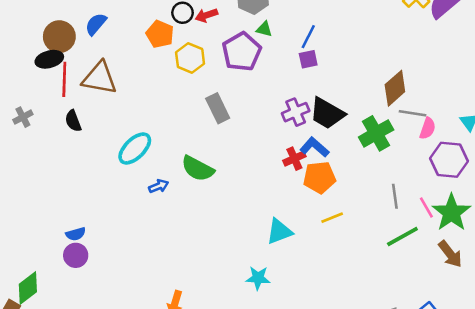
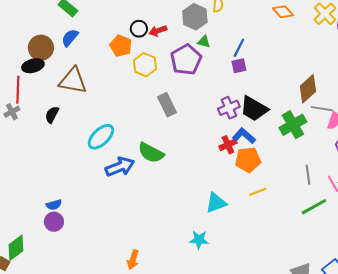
red line: (64, 79) -> (18, 90), moved
black semicircle: (73, 121) -> (52, 115), turned 48
blue arrow: (159, 186) -> (120, 167), size x1.8

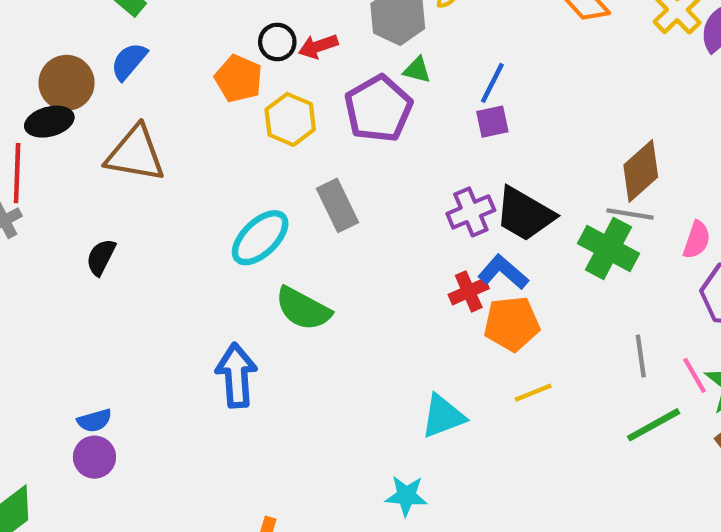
gray line: (322, 109) -> (630, 214), moved
black semicircle: (52, 115) -> (101, 257), moved
green cross: (293, 125) -> (608, 248), turned -32
cyan ellipse: (101, 137) -> (260, 238), moved
blue arrow: (120, 167) -> (236, 375), moved, turned -72

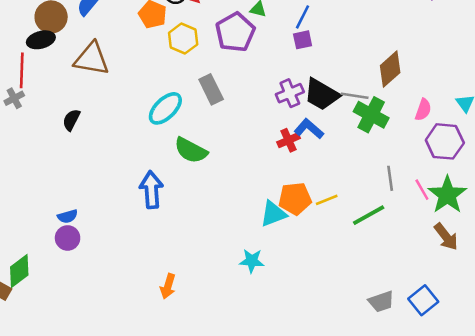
gray line: (630, 214) -> (355, 96), moved
orange pentagon: (512, 324) -> (295, 199), moved
green line: (654, 425) -> (369, 215), moved

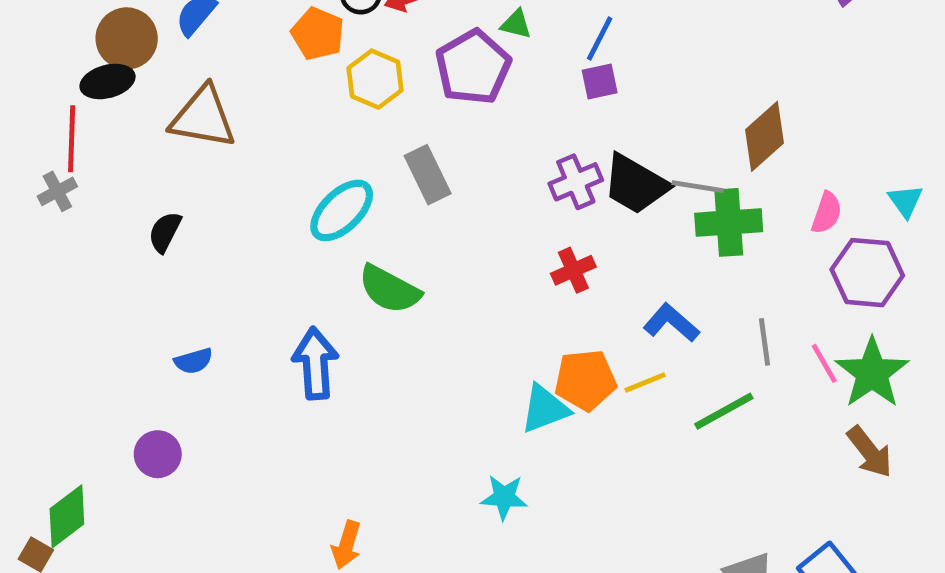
green cross: (371, 115) -> (729, 222), turned -32
blue L-shape: (309, 129) -> (671, 323), moved
blue semicircle: (68, 216) -> (194, 361), moved

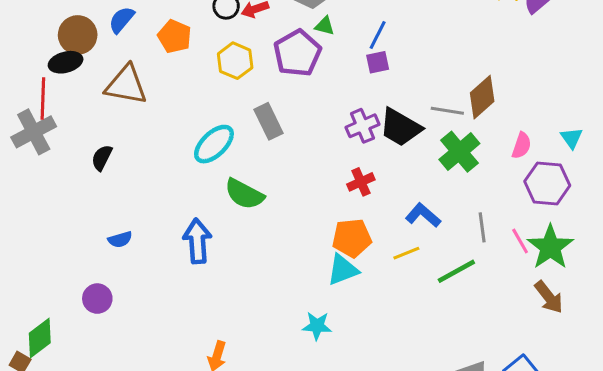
orange pentagon: (318, 34) -> (175, 36), moved
gray line: (698, 187) -> (447, 111), moved
gray cross: (57, 191) -> (34, 132), size x1.8
green cross: (729, 222) -> (459, 152), turned -36
orange pentagon: (585, 380) -> (352, 238), moved

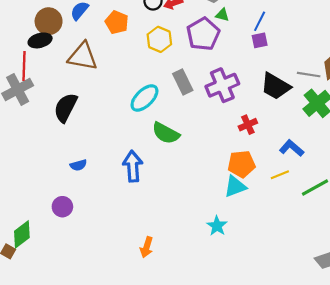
purple cross: (362, 126) -> (222, 85), moved, size x1.4
black semicircle: (102, 158) -> (66, 108), size x1.6
cyan star: (317, 326) -> (217, 226), turned 30

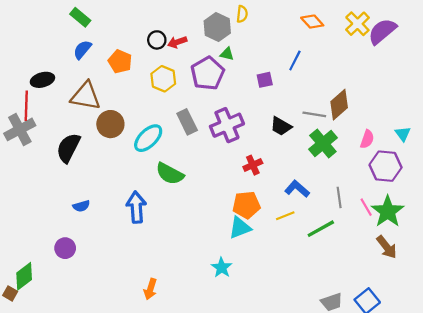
brown circle: (49, 21) -> (110, 124), moved
blue line: (260, 21) -> (295, 60), moved
black trapezoid: (276, 86) -> (281, 126), size x0.7

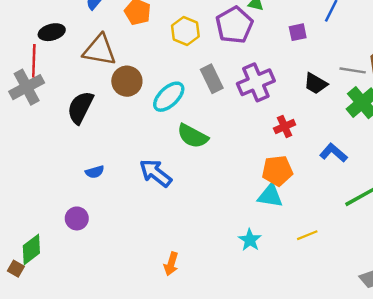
blue arrow: (136, 207) -> (156, 173), turned -48
yellow line: (285, 216) -> (307, 235), moved
cyan triangle: (240, 228) -> (270, 196), turned 30

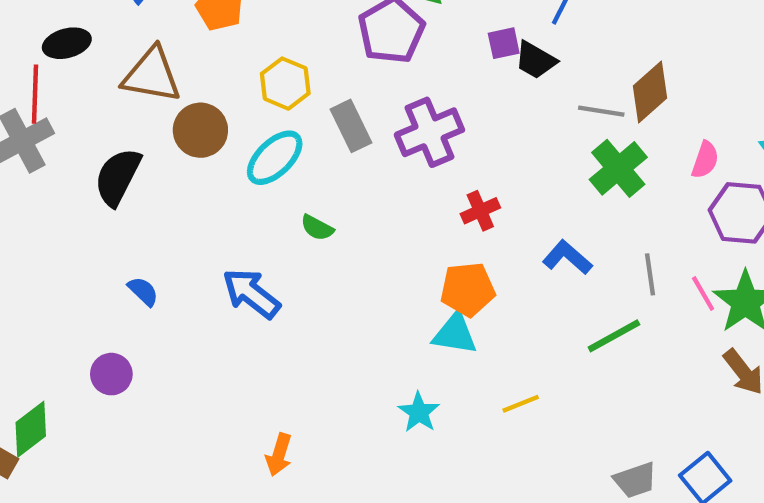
yellow hexagon: (185, 31) -> (285, 84), moved
black trapezoid: (316, 84) -> (536, 60), moved
green semicircle: (193, 136) -> (317, 228), size x0.6
blue semicircle: (95, 172) -> (143, 291), turned -120

